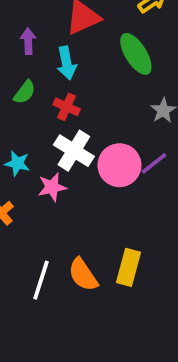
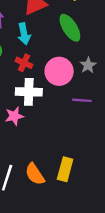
white cross: (74, 151) -> (29, 92), turned -30
purple line: (154, 163) -> (82, 100), turned 42
pink circle: (119, 165) -> (59, 71), moved

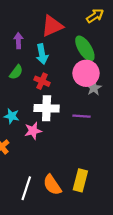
gray star: (88, 65) -> (94, 88), moved
pink circle: (59, 71) -> (86, 73), moved
purple line: (82, 100) -> (81, 116), moved

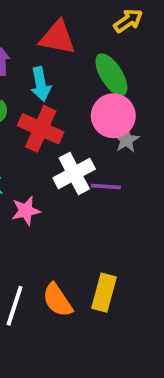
red triangle: (52, 26) -> (57, 38), turned 35
red cross: (42, 81) -> (41, 129), size x1.6
white cross: (47, 108) -> (74, 173), moved, turned -30

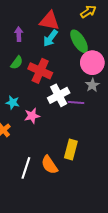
cyan arrow: (41, 84) -> (50, 38), moved, turned 48
pink circle: (113, 116) -> (92, 63), moved
gray star: (126, 140) -> (92, 85), moved
yellow rectangle: (104, 293) -> (71, 149), moved

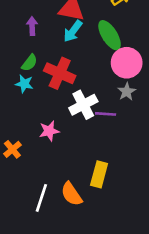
cyan star: (13, 103) -> (24, 84), moved

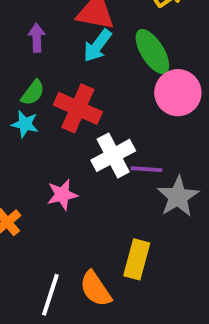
gray star: (127, 92) -> (178, 197), moved, size x1.5

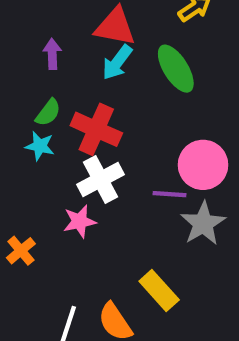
pink circle: (178, 93) -> (203, 165), moved
white cross: (113, 155) -> (100, 180), moved
yellow rectangle: (137, 259) -> (159, 290), turned -57

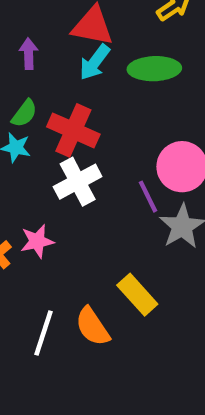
green ellipse: (176, 69) -> (154, 69), turned -60
purple line: (170, 194) -> (148, 197), turned 60
pink star: (80, 221) -> (37, 241), moved

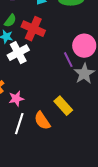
white cross: (78, 182) -> (18, 53), moved
pink star: (37, 241) -> (16, 99), moved

